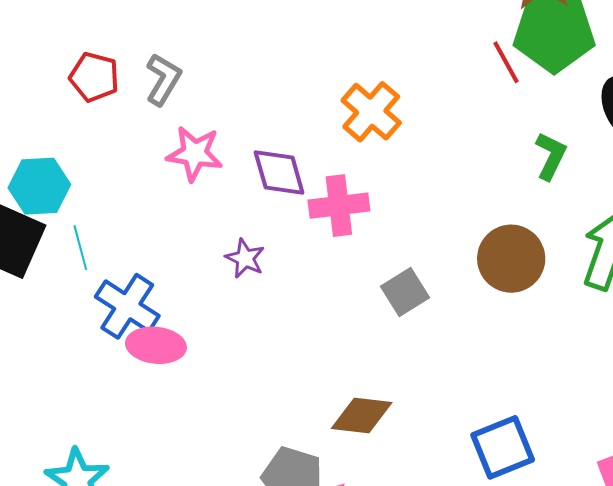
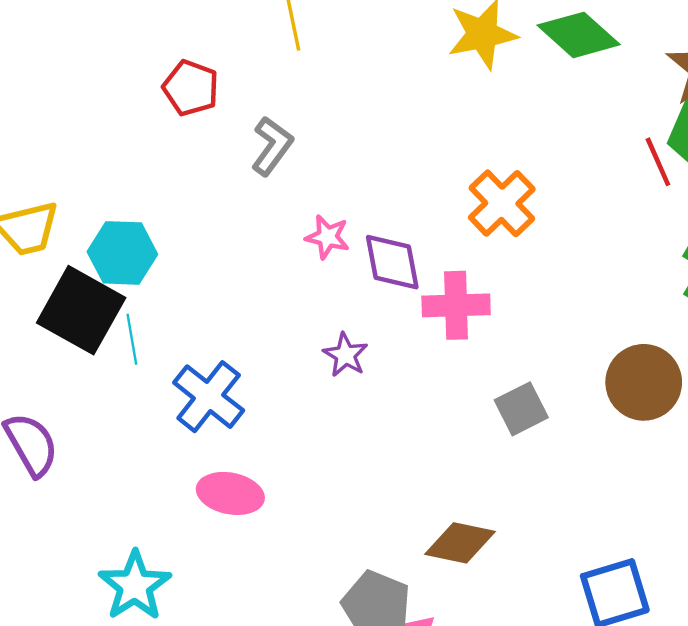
red pentagon: (94, 77) -> (191, 88), moved
pink star: (195, 154) -> (327, 237), moved, size x0.7
cyan line: (80, 248) -> (132, 339), moved
pink ellipse: (156, 345) -> (230, 493), moved

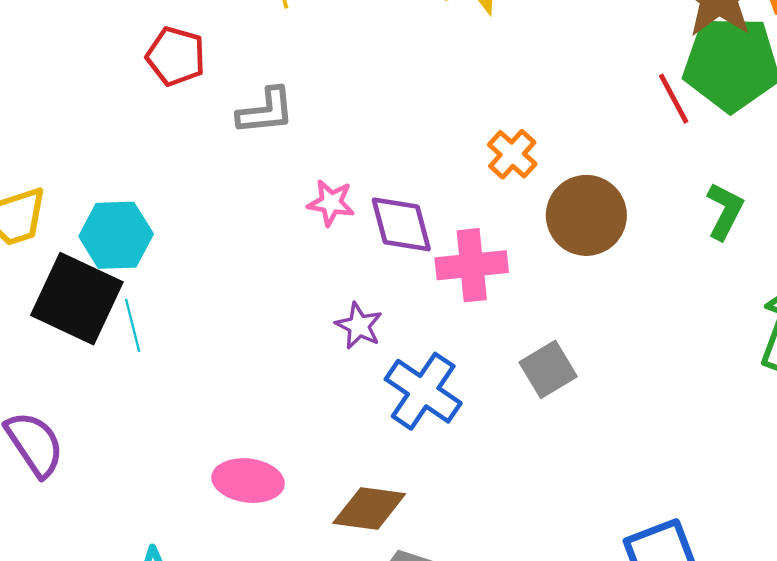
gray L-shape: (272, 146) -> (266, 111), turned 52
orange cross: (502, 203) -> (512, 154), size x0.7
brown circle: (644, 382) -> (586, 215), moved
blue cross: (209, 397) -> (423, 391), moved
brown diamond: (460, 543) -> (369, 509), moved

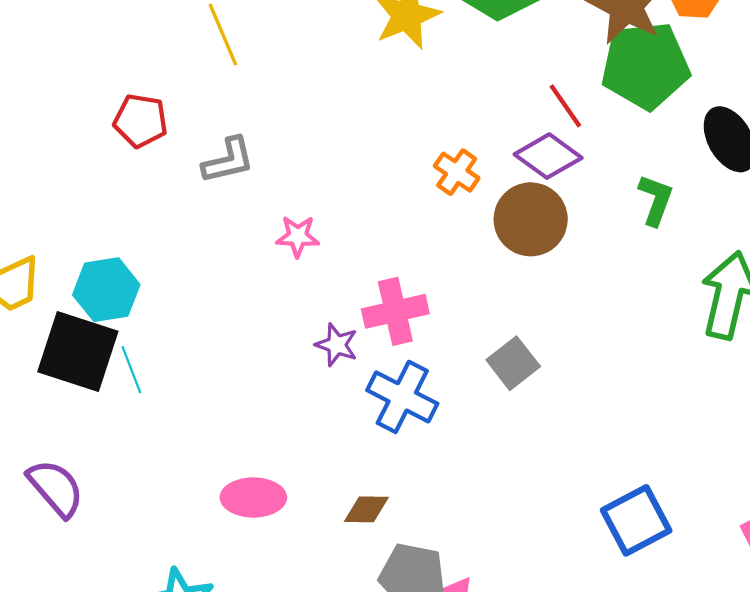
red line: (674, 99) -> (565, 106), moved
purple diamond: (401, 224) -> (548, 156), moved, turned -32
pink cross: (472, 265) -> (395, 311), moved
brown diamond: (369, 509) -> (366, 509), size x0.7

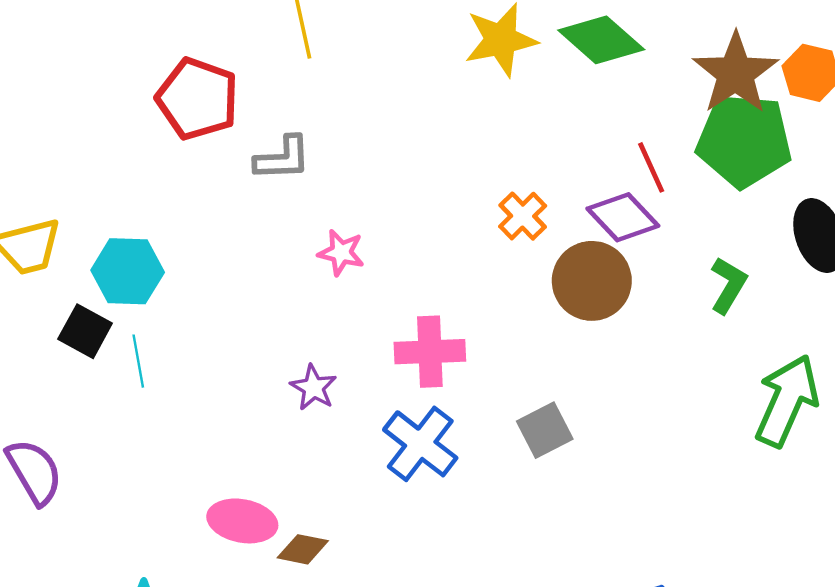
red pentagon: (141, 121) -> (197, 99), size x1.4
purple star: (337, 345) -> (313, 388), moved
black square: (78, 352) -> (85, 331), size x0.6
brown diamond: (366, 509) -> (303, 549), moved

